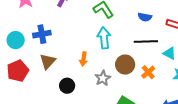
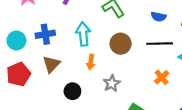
cyan arrow: (104, 38) -> (83, 34), moved
brown circle: (125, 65) -> (121, 44), moved

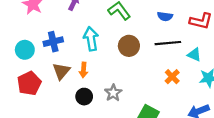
orange arrow: (91, 62) -> (83, 70), moved
gray star: (112, 83) -> (113, 93), moved

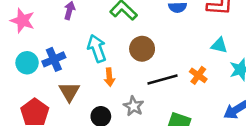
black line: (168, 43) -> (162, 79), moved
cyan circle: (25, 50) -> (27, 63), moved
orange arrow: (83, 70) -> (109, 77), moved

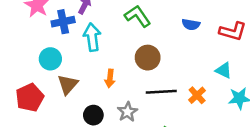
cyan arrow: (97, 48) -> (92, 37), moved
blue cross: (54, 59) -> (63, 22), moved
cyan circle: (27, 63) -> (50, 59), moved

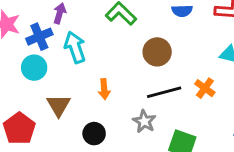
brown circle: (148, 58) -> (157, 52), moved
cyan circle: (50, 59) -> (34, 68), moved
gray star: (127, 112) -> (144, 121), moved

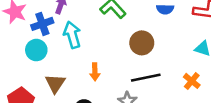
orange cross: (205, 88) -> (192, 81), moved

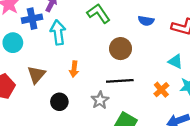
cyan circle: (36, 50) -> (13, 43), moved

